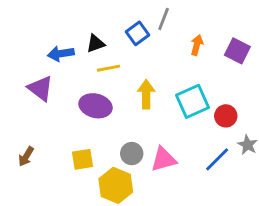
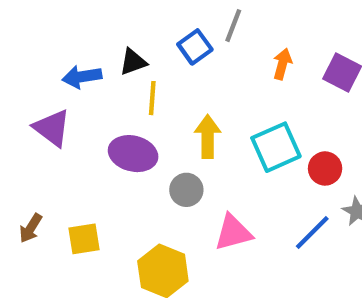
yellow line: (109, 68) -> (152, 98), turned -75
gray circle: (132, 154) -> (186, 190), moved
yellow square: (82, 159) -> (84, 239), moved

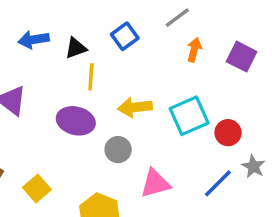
gray line: (233, 26) -> (177, 18), moved, turned 32
blue arrow: (82, 77) -> (33, 40), moved
yellow arrow: (208, 136) -> (135, 107), turned -96
yellow square: (84, 239) -> (37, 188), turned -32

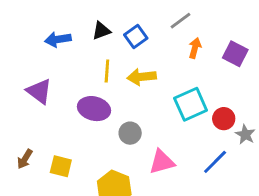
black triangle: (76, 48) -> (101, 31), moved
yellow arrow: (135, 107) -> (142, 77), moved
gray star: (253, 166) -> (245, 134), moved
yellow square: (37, 188) -> (61, 166), turned -35

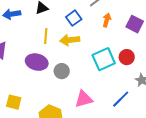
blue square: (136, 36) -> (74, 18), moved
red circle: (224, 119) -> (127, 57), moved
gray circle: (130, 133) -> (62, 71), moved

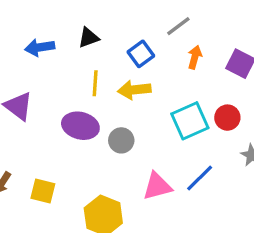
blue line: (121, 99) -> (200, 178), moved

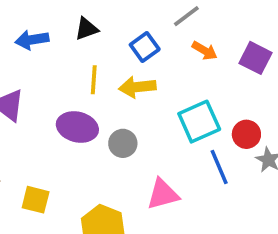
orange arrow: (195, 57) -> (205, 51), turned 105
red circle: (227, 118) -> (246, 134), moved
blue line: (200, 178) -> (219, 167), moved, turned -68

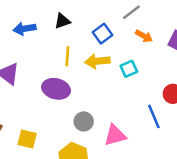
cyan square: (199, 122) -> (129, 69), moved, size x0.6
gray circle: (123, 143) -> (84, 121), moved

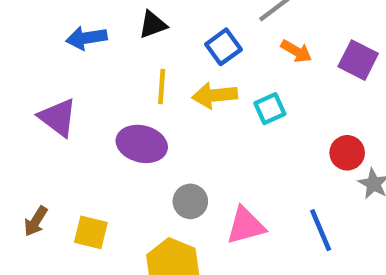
blue line: (154, 116) -> (321, 230), moved

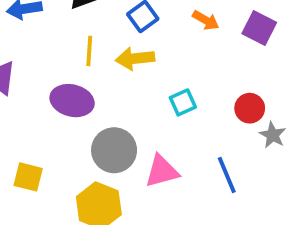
cyan square: (270, 109) -> (183, 102), moved
gray circle: (190, 201) -> (114, 150), size x1.5

